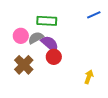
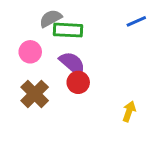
gray semicircle: (36, 38) -> (51, 18), moved

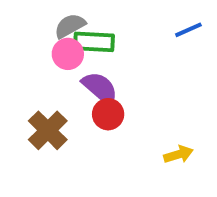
pink circle: (30, 52) -> (68, 54), moved
yellow arrow: (129, 111) -> (178, 154), turned 54

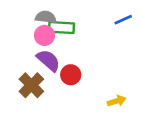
gray semicircle: (70, 26) -> (46, 17), turned 36
purple semicircle: (100, 88) -> (48, 60), moved

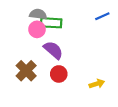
purple semicircle: (48, 60) -> (53, 50), moved
red circle: (71, 75) -> (59, 74), moved

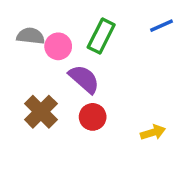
gray semicircle: (38, 14) -> (31, 36), moved
green rectangle: (51, 23) -> (101, 36), moved, turned -66

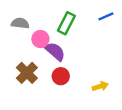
pink circle: (58, 46) -> (40, 39), moved

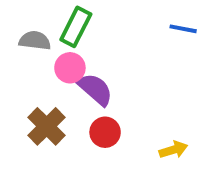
blue line: (106, 16) -> (183, 29), turned 35
green rectangle: (66, 23) -> (76, 27), moved

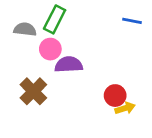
purple semicircle: (95, 89) -> (69, 65), turned -44
red circle: (105, 132) -> (115, 96), moved

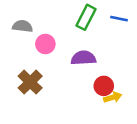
green rectangle: (55, 19) -> (86, 17), moved
purple semicircle: (69, 65) -> (83, 58), moved

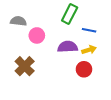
blue line: (119, 19) -> (89, 30), moved
yellow arrow: (113, 97) -> (89, 50), moved

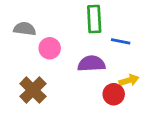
green rectangle: (70, 14) -> (94, 19), turned -30
yellow arrow: (89, 50) -> (129, 80), moved

